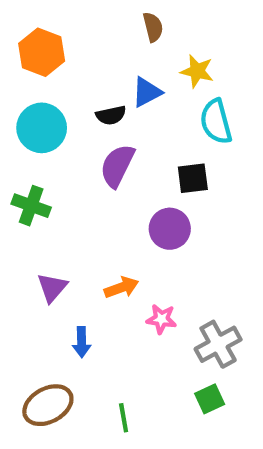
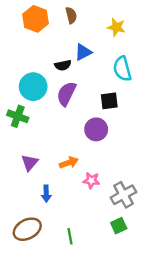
brown semicircle: (153, 27) -> (71, 15), moved
orange hexagon: (42, 52) -> (36, 19), moved
yellow star: (197, 71) -> (116, 27), moved
cyan circle: (42, 128) -> (33, 87), moved

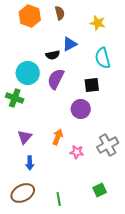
orange arrow: (69, 163) -> (58, 137), turned -49
blue arrow: (46, 194) -> (30, 163), moved
gray cross: (123, 195) -> (108, 145), moved

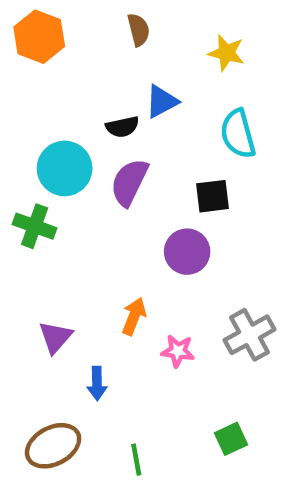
orange hexagon: (30, 16) -> (39, 37), moved
purple triangle: (25, 137) -> (55, 337), moved
blue arrow: (30, 163) -> (97, 383), moved

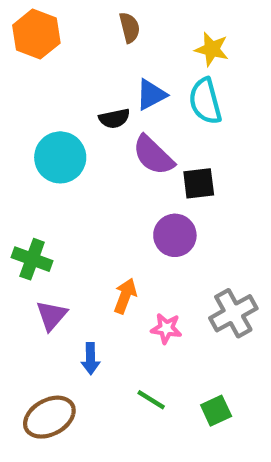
cyan semicircle: (238, 134) -> (205, 101), moved
purple semicircle: (129, 182) -> (153, 155), moved, turned -72
green cross: (35, 226) -> (32, 259), moved
green line: (136, 460) -> (151, 400), moved, turned -48

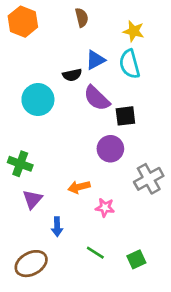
orange arrow: (125, 296) -> (79, 187), turned -125
gray cross: (233, 313) -> (149, 179), moved

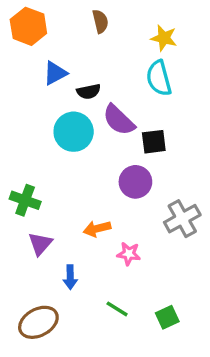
blue triangle: (95, 60) -> (55, 73), moved
cyan circle: (38, 100) -> (74, 132), moved

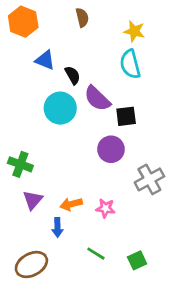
blue triangle: (55, 73) -> (45, 60), turned 50
black semicircle: (89, 92) -> (73, 75), turned -108
orange arrow: (97, 229) -> (71, 204), moved

